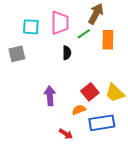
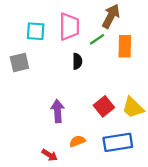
orange semicircle: (79, 110) -> (77, 141), moved
red arrow: (66, 134) -> (50, 155), moved

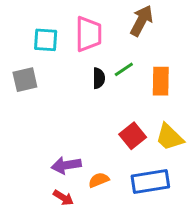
green line: (97, 39) -> (124, 69), moved
orange rectangle: (125, 46) -> (161, 81), moved
purple arrow: (58, 111) -> (66, 165), moved, turned -95

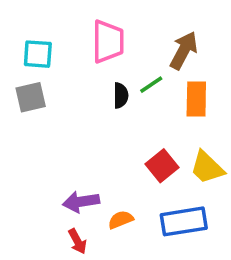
brown arrow: (142, 21) -> (184, 50), moved
cyan square: (46, 40) -> (38, 54), moved
red arrow: (63, 198) -> (77, 241), turned 30

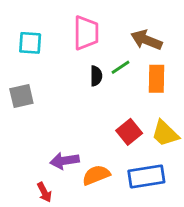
brown arrow: (184, 50) -> (146, 40), turned -96
gray square: (31, 97) -> (21, 96), moved
orange semicircle: (121, 220) -> (96, 175), size x1.4
red arrow: (77, 241) -> (44, 192), moved

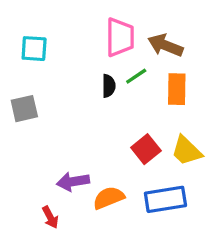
pink trapezoid: (86, 33) -> (120, 37), moved

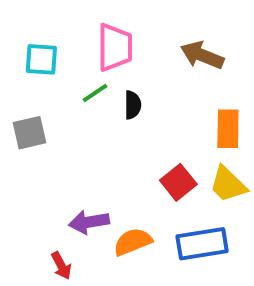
pink trapezoid: (120, 37) -> (115, 47), moved
green line: (136, 76) -> (95, 93), moved
orange rectangle: (177, 89) -> (228, 129), moved

